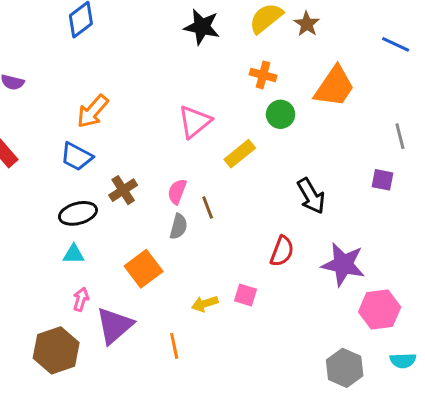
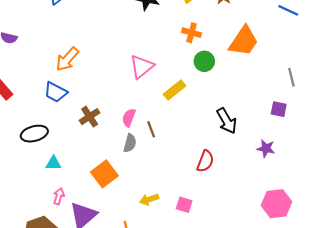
black ellipse: (78, 213) -> (34, 134), moved
purple star: (343, 264) -> (266, 148), moved, size x0.6
pink square: (246, 295) -> (184, 205), moved

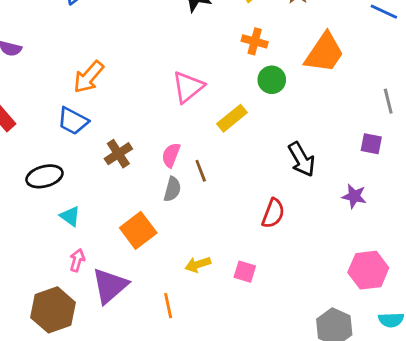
cyan triangle: (53, 163) -> (70, 216), turned 35

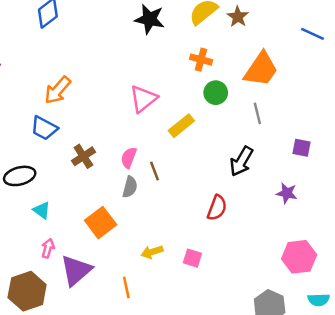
gray line: (388, 101) -> (257, 113), moved
black arrow: (302, 159) -> (241, 161), turned 60

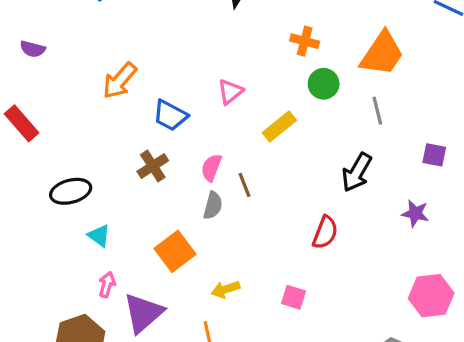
pink triangle: (143, 99) -> (230, 92), size x0.7
blue trapezoid: (44, 128) -> (170, 115), moved
yellow arrow: (152, 252) -> (226, 289), moved

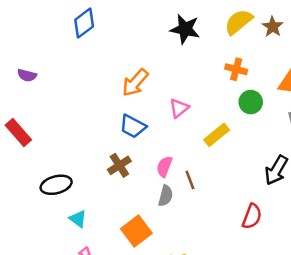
orange arrow: (120, 81) -> (135, 83), moved

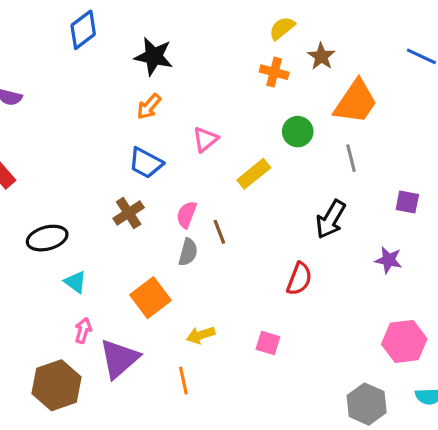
yellow semicircle: (239, 22) -> (282, 28), size x0.7
brown star: (273, 27) -> (321, 56), moved
black star: (185, 29) -> (154, 56), moved
orange cross: (236, 69) -> (274, 72), moved
orange arrow: (135, 83) -> (149, 107), size x0.7

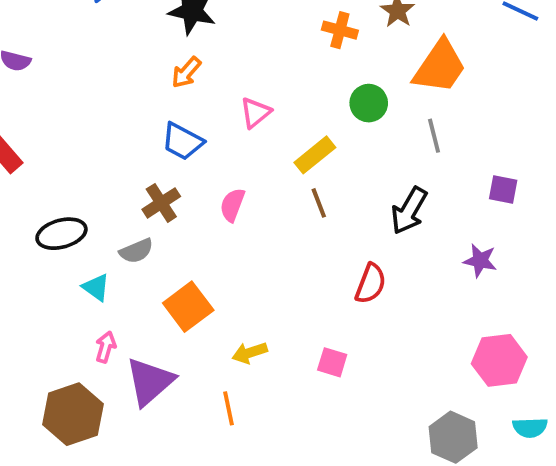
brown line: (219, 232) -> (319, 203), moved
gray semicircle: (188, 252) -> (136, 251), moved, turned 52

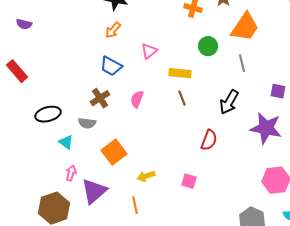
yellow rectangle: (315, 155) -> (180, 73), turned 45
gray semicircle: (136, 251) -> (87, 123), turned 30
purple star: (480, 261) -> (266, 128), size x1.8

